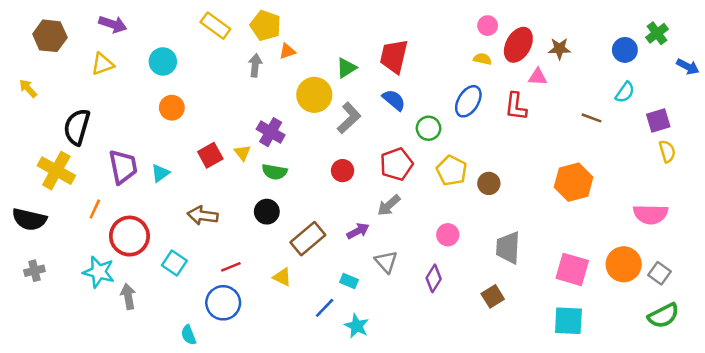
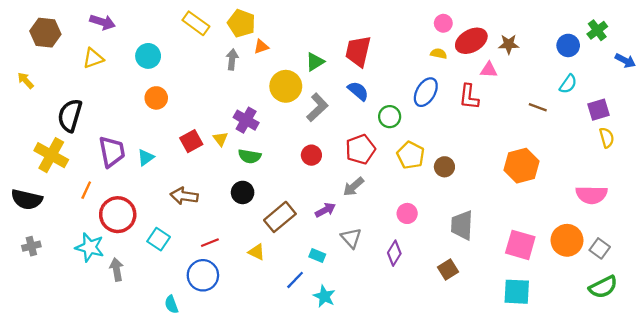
red ellipse: (518, 45) -> (471, 41), turned 32

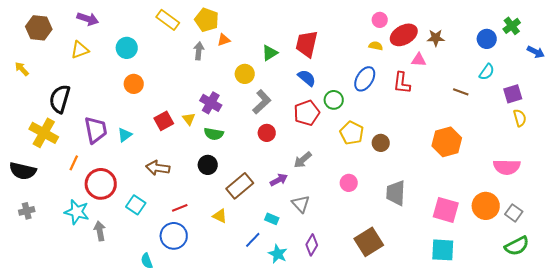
yellow circle: (286, 86) -> (245, 74), size x0.7
gray L-shape: (317, 107) -> (262, 102), moved
red pentagon: (360, 149) -> (307, 113), moved
purple diamond: (394, 253) -> (312, 245), moved
brown square: (448, 269) -> (369, 242), moved, size x1.6

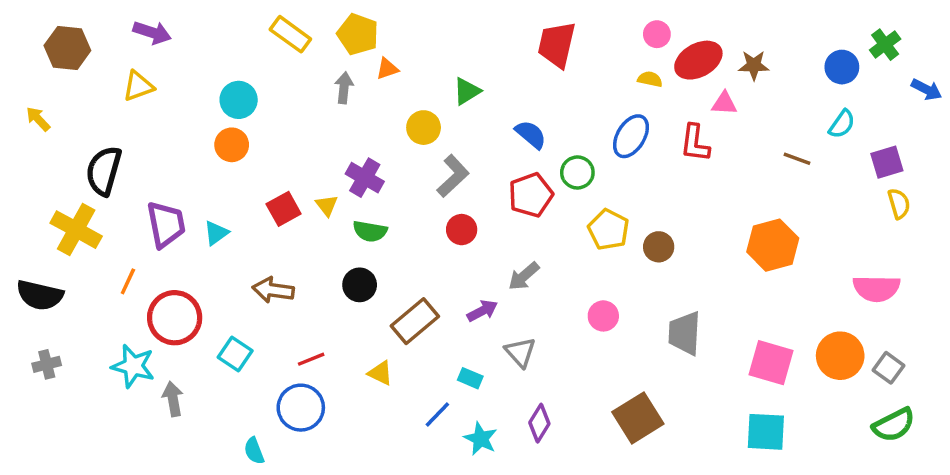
red trapezoid: (307, 44) -> (557, 45), moved
cyan circle: (127, 48) -> (239, 100), moved

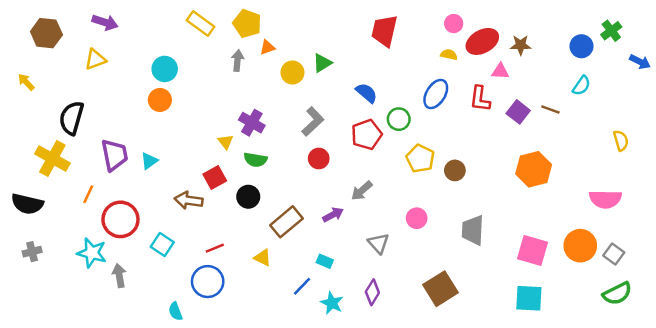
yellow circle: (424, 128) -> (292, 73), moved
purple square: (887, 162) -> (518, 112), moved, turned -35
red square: (284, 209) -> (215, 178), moved
gray triangle: (520, 352) -> (378, 243), moved

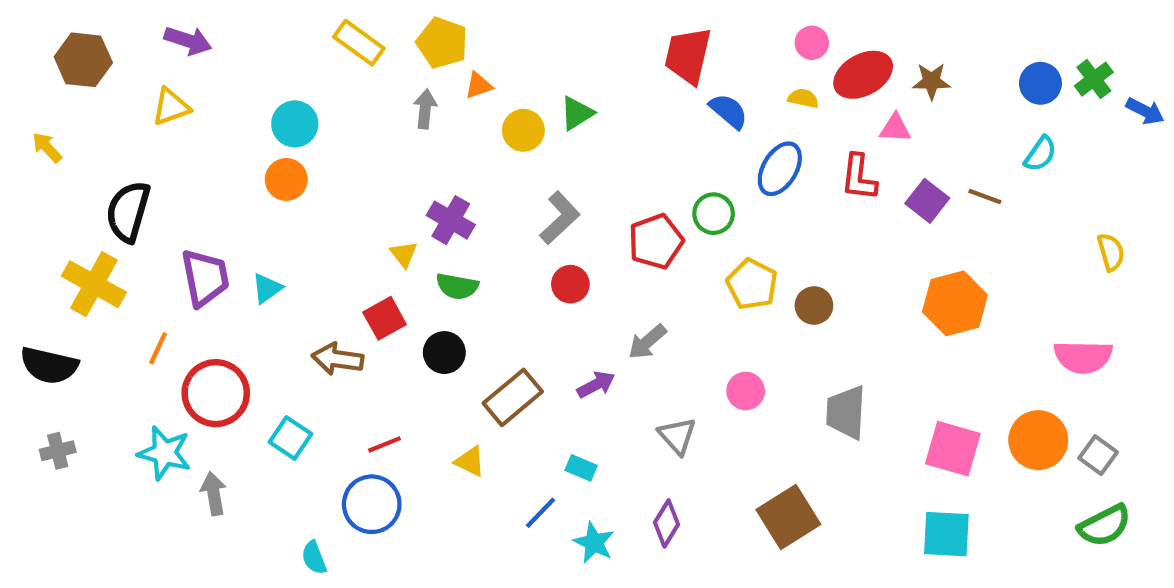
green cross: (611, 31) -> (1094, 79), moved
blue semicircle: (366, 93) -> (729, 111), moved

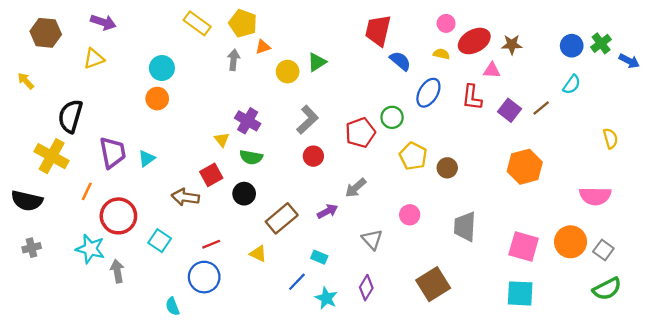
brown line: (985, 197) -> (541, 108), turned -60

